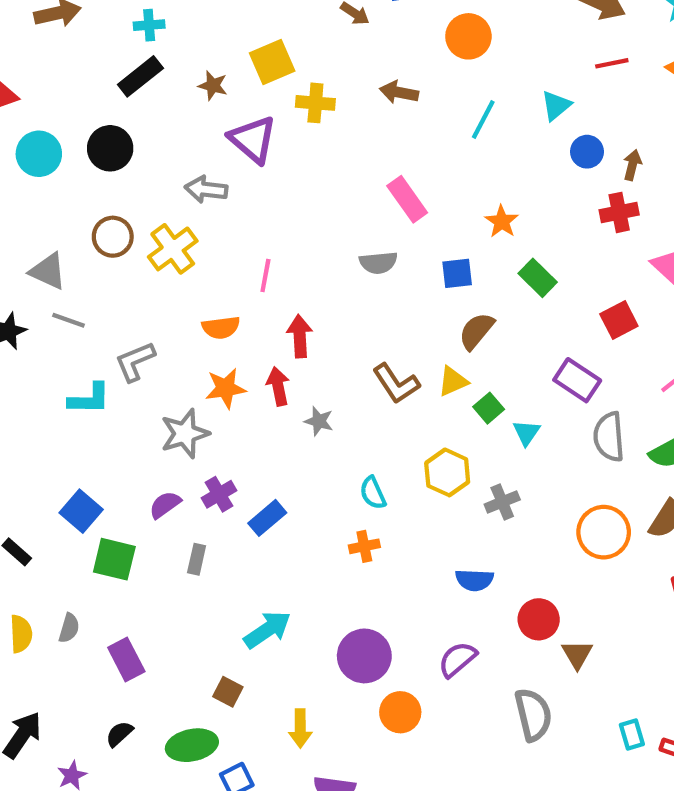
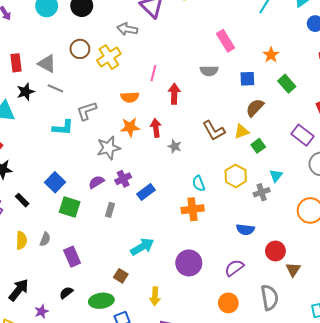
red arrow: (300, 336) -> (174, 94), moved
cyan triangle: (526, 433) -> (276, 176), moved
orange cross: (364, 546) -> (193, 209), size x1.5
orange circle: (400, 712) -> (228, 303), moved

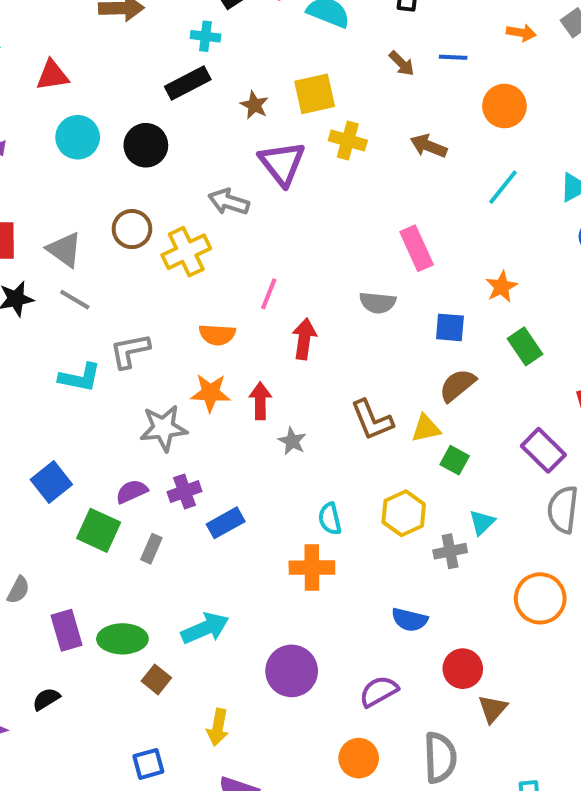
green square: (258, 146) -> (455, 460), turned -32
green square: (70, 207) -> (99, 530), moved
green ellipse: (101, 301) -> (122, 639), moved

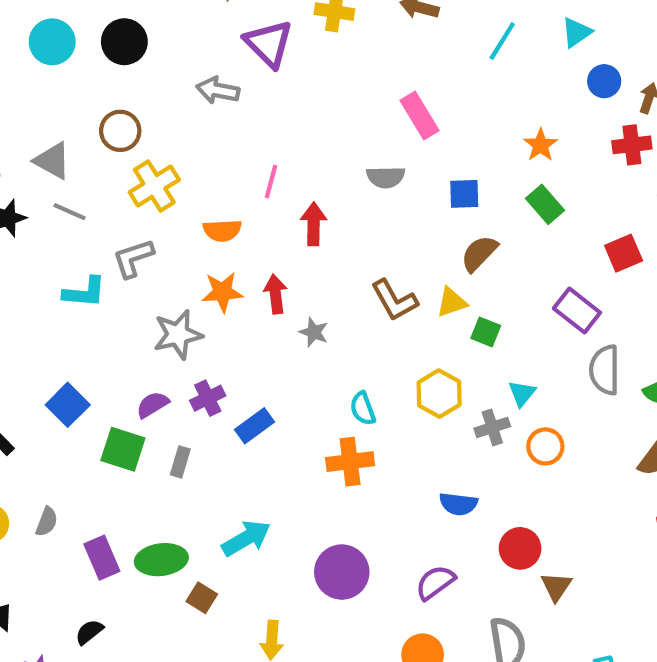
yellow cross: (186, 252) -> (154, 186), moved
orange star: (502, 287) -> (541, 145), moved
orange circle: (540, 598) -> (545, 446), moved, size x0.7

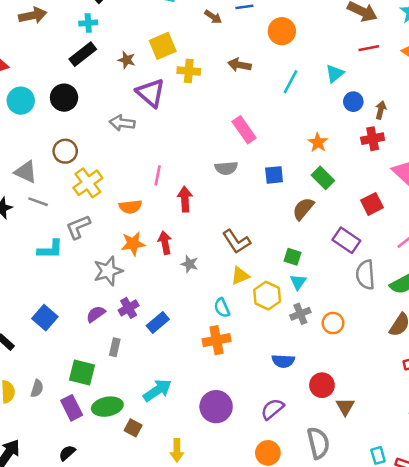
brown semicircle: (479, 253) -> (303, 209), moved
yellow triangle: (452, 302) -> (240, 276), moved
cyan triangle: (522, 393) -> (298, 282), moved
green square: (123, 449) -> (82, 373), moved

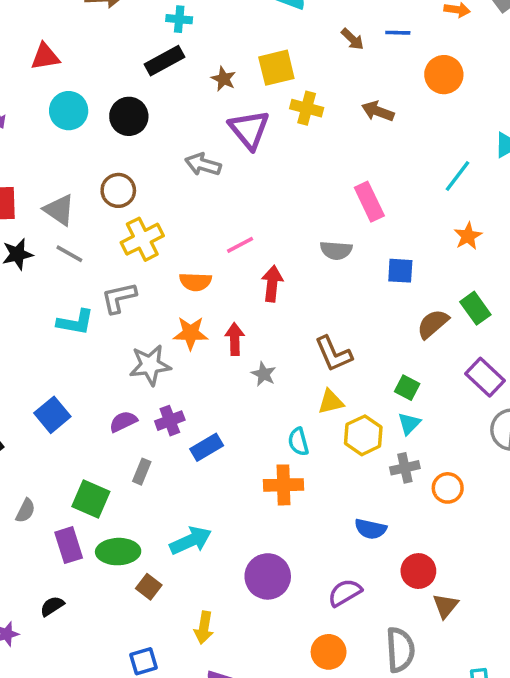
cyan line: (291, 82) -> (458, 176), moved
pink line: (158, 175) -> (240, 245), turned 42
green rectangle: (323, 178) -> (475, 308), moved

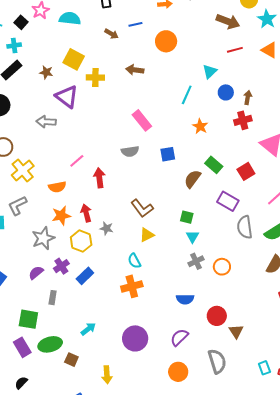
yellow square: (276, 68) -> (74, 59), turned -35
yellow hexagon: (363, 435) -> (81, 241), moved
cyan arrow: (191, 541) -> (88, 329), size x0.7

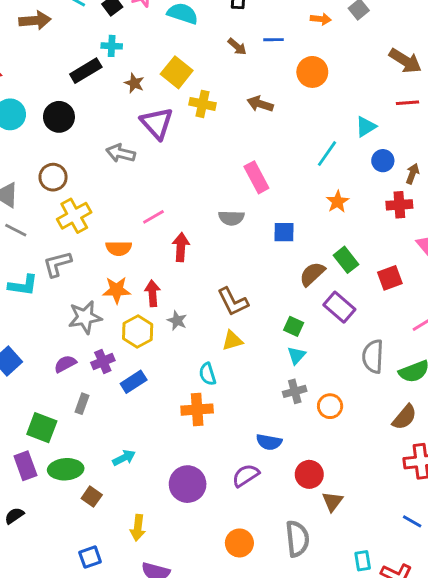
cyan cross: (14, 45) -> (112, 46), moved
purple rectangle: (228, 201) -> (339, 307), moved
purple semicircle: (179, 337) -> (246, 475), moved

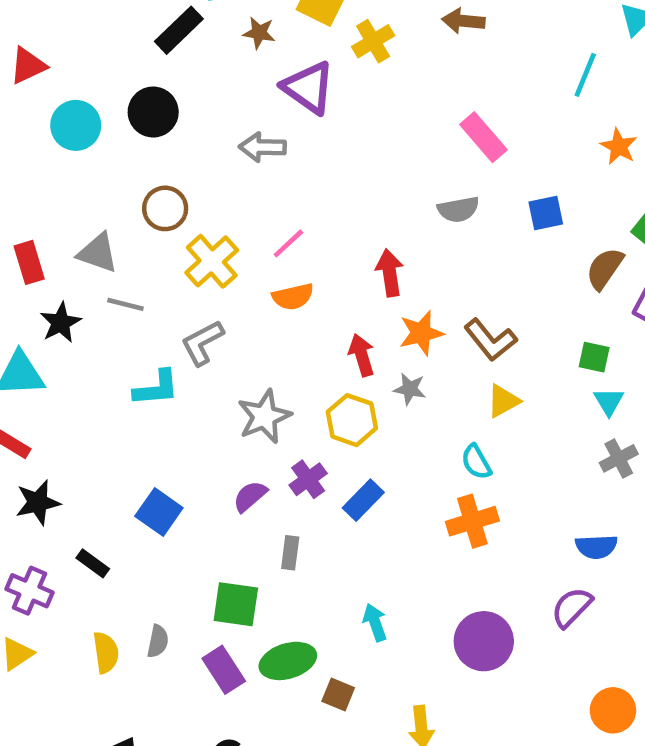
yellow cross: (202, 104) -> (373, 41), turned -30
pink line: (153, 217) -> (288, 243), moved
orange star: (117, 290) -> (421, 333), moved
cyan arrow: (124, 458) -> (375, 622), turned -70
orange circle: (239, 543) -> (613, 710), moved

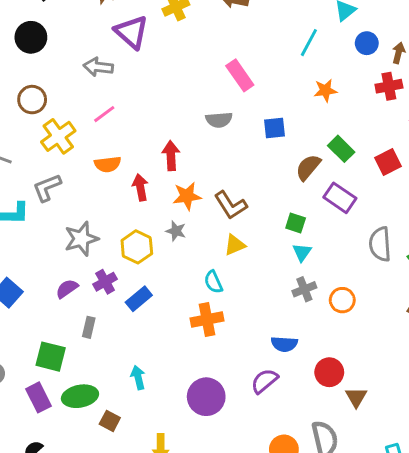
orange star: (619, 147) -> (325, 90), turned 30
pink line: (288, 243) -> (104, 114), moved
red arrow: (362, 355) -> (140, 187), moved

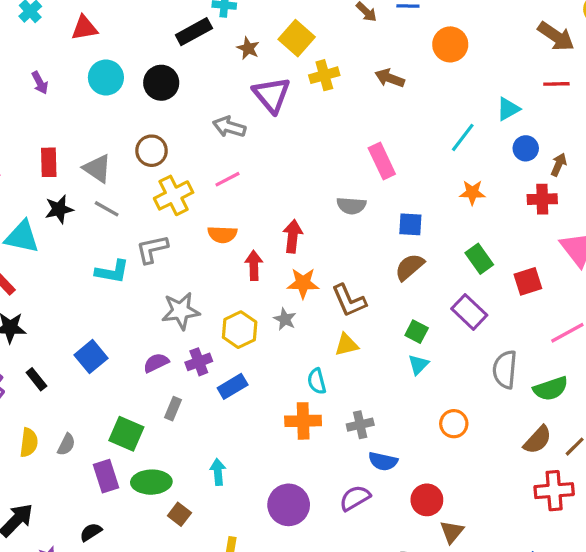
brown semicircle: (308, 167) -> (410, 267), moved
gray cross: (304, 289) -> (360, 425), moved

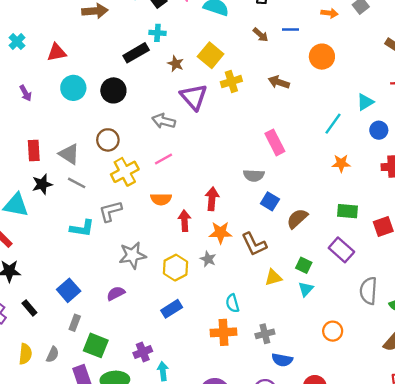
blue square: (410, 224) -> (270, 201), moved, turned 30
green rectangle: (479, 259) -> (348, 211), turned -48
yellow triangle: (346, 345) -> (273, 277), moved
purple cross: (199, 362) -> (143, 352), moved
gray rectangle: (173, 409) -> (75, 323), moved

